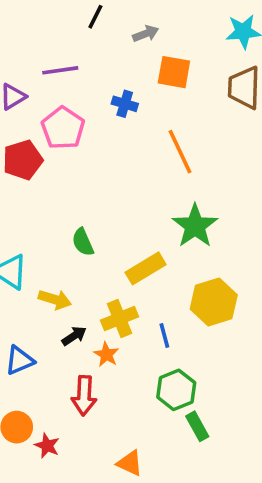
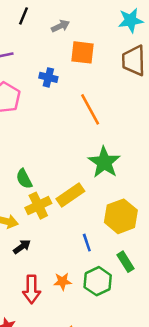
yellow cross: (120, 319) -> (38, 206), moved
orange star: (106, 354) -> (62, 281), moved, turned -30
green rectangle: (197, 426) -> (125, 262), moved

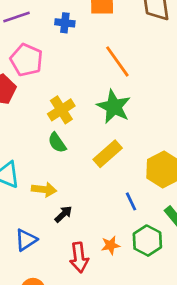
blue cross: (48, 77) -> (65, 23), moved
green star: (104, 162) -> (114, 107), moved
yellow cross: (38, 206) -> (61, 110), moved

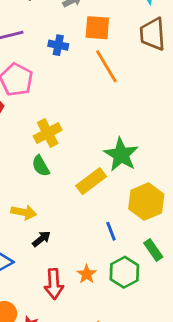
orange line: (117, 61) -> (106, 66), moved
green star: (114, 107) -> (121, 155), moved
orange star: (110, 245) -> (87, 274), turned -30

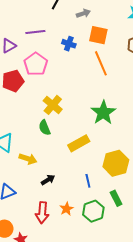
yellow cross: (48, 133) -> (53, 105), turned -30
green star: (121, 155) -> (103, 113), moved
black arrow: (41, 239) -> (48, 180), moved

